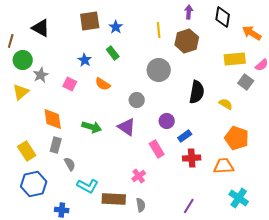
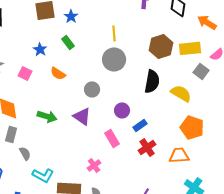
yellow line: (159, 30) -> (114, 33), moved
brown hexagon: (187, 41) -> (161, 46), moved
yellow semicircle: (226, 104) -> (181, 93), size x1.5
red cross: (192, 158) -> (147, 147), turned -30

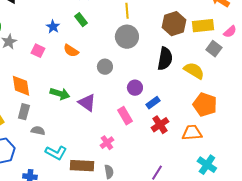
purple triangle: (82, 116) -> (87, 103), moved
gray semicircle: (25, 153) -> (38, 131), turned -48

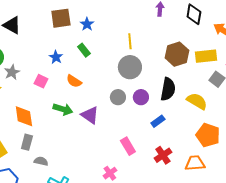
gray circle: (105, 67) -> (118, 97), moved
purple circle: (135, 88) -> (141, 97), moved
green arrow: (60, 94) -> (63, 109), moved
purple triangle: (87, 103) -> (90, 115), moved
blue rectangle: (153, 103) -> (158, 121), moved

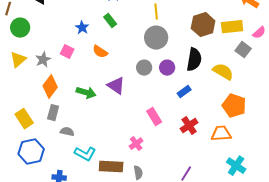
gray star: (12, 72) -> (43, 60), moved
green arrow: (63, 109) -> (86, 93), moved
orange diamond: (24, 116) -> (50, 87), turned 45

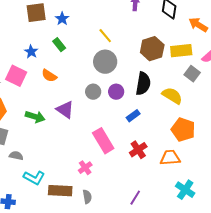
yellow line: (156, 12) -> (105, 36), turned -35
pink square: (67, 52) -> (16, 76), size x1.5
pink rectangle: (154, 117) -> (103, 141), size x1.4

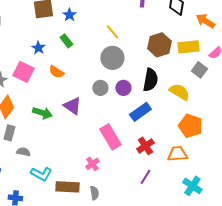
blue rectangle: (133, 116) -> (140, 112), size x1.5
purple line: (135, 198) -> (145, 177), moved

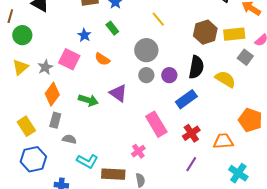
gray circle: (112, 58) -> (146, 50), moved
orange pentagon: (190, 126) -> (250, 120), moved

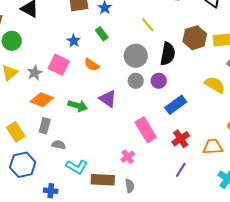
black semicircle: (196, 67) -> (168, 54), moved
orange diamond: (52, 94) -> (42, 100), turned 75

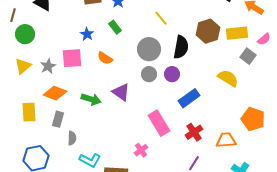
pink square: (59, 65) -> (72, 58), turned -30
yellow rectangle: (16, 132) -> (29, 112), moved, turned 30
gray semicircle: (59, 145) -> (72, 138), turned 80

